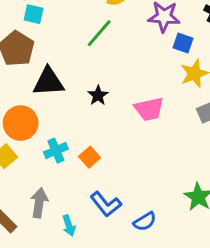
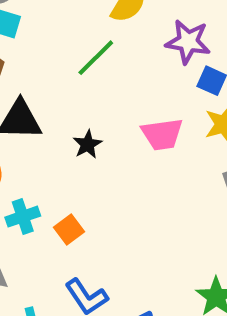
pink trapezoid: (149, 109) -> (162, 134), moved

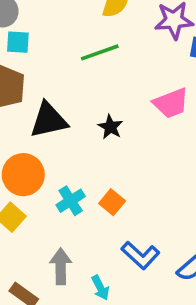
green line: (96, 58) -> (100, 52), turned 39

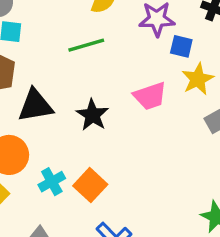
black star: (110, 127) -> (92, 115), size x1.4
orange square: (112, 202) -> (90, 185), size x1.4

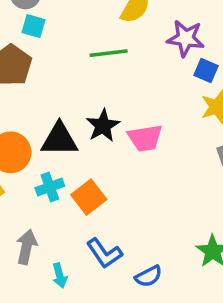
pink trapezoid: (150, 96) -> (145, 138), moved
black triangle: (35, 106) -> (59, 139), moved

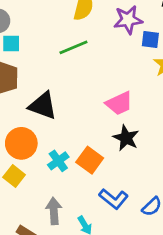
black star: (103, 126) -> (126, 138), moved
black triangle: (59, 139) -> (43, 106), moved, turned 36

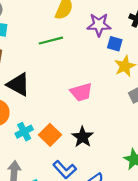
black star: (126, 138) -> (83, 137), moved

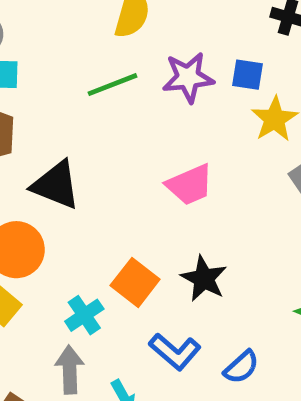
purple star: (99, 25) -> (188, 77), moved
cyan cross: (24, 132) -> (84, 315), moved

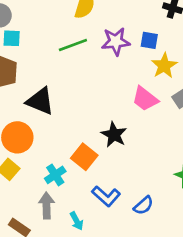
pink trapezoid: (190, 185) -> (145, 99), moved, turned 60
black star: (204, 279) -> (114, 135), moved

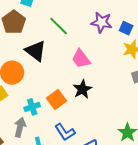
green line: (73, 45) -> (59, 26), moved, turned 50
pink trapezoid: (145, 99) -> (81, 59), moved

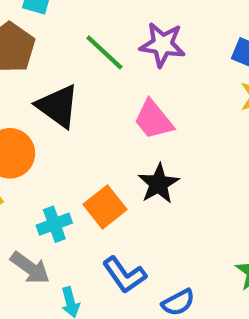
purple star: (102, 22) -> (162, 45), moved
gray arrow: (20, 127) -> (30, 268), turned 114

